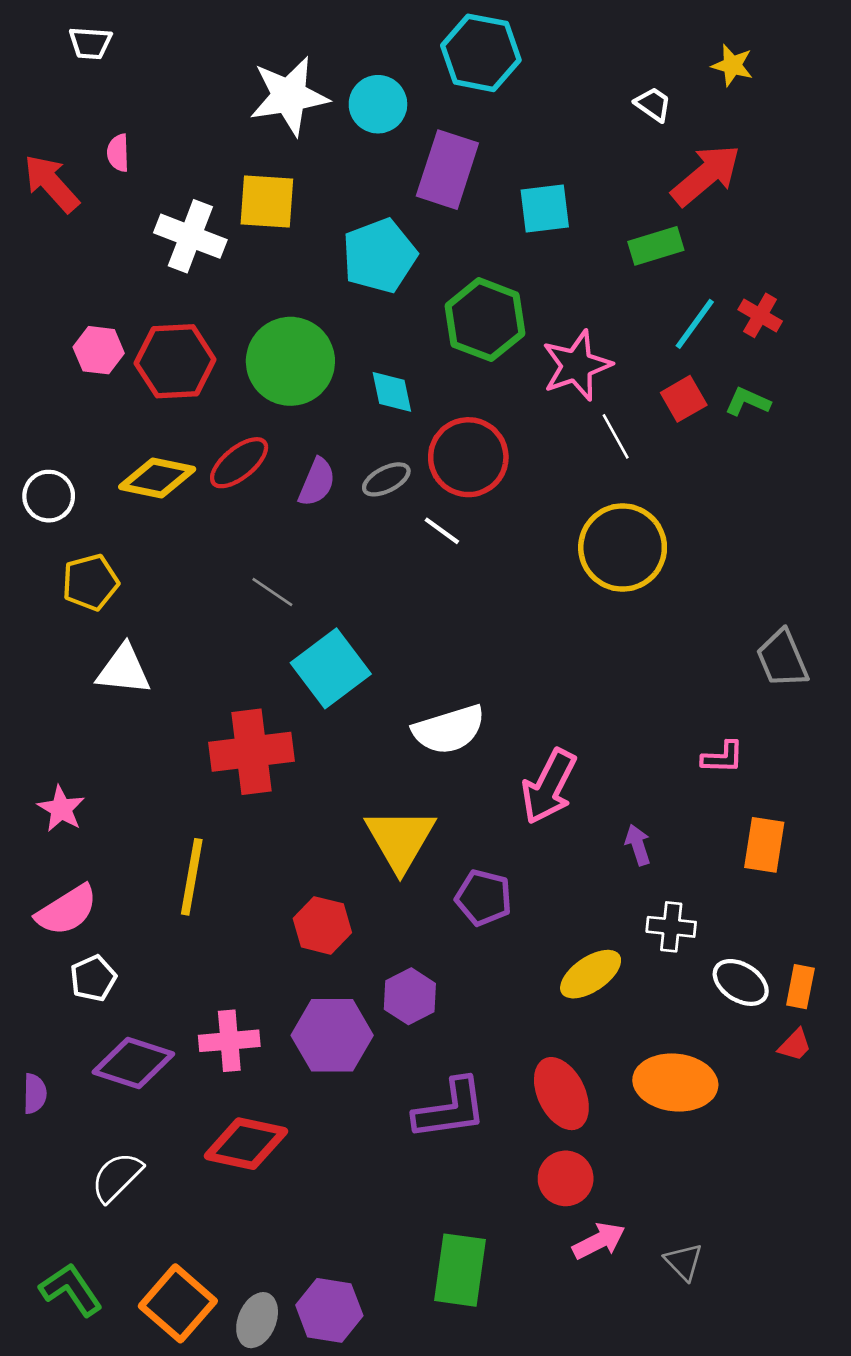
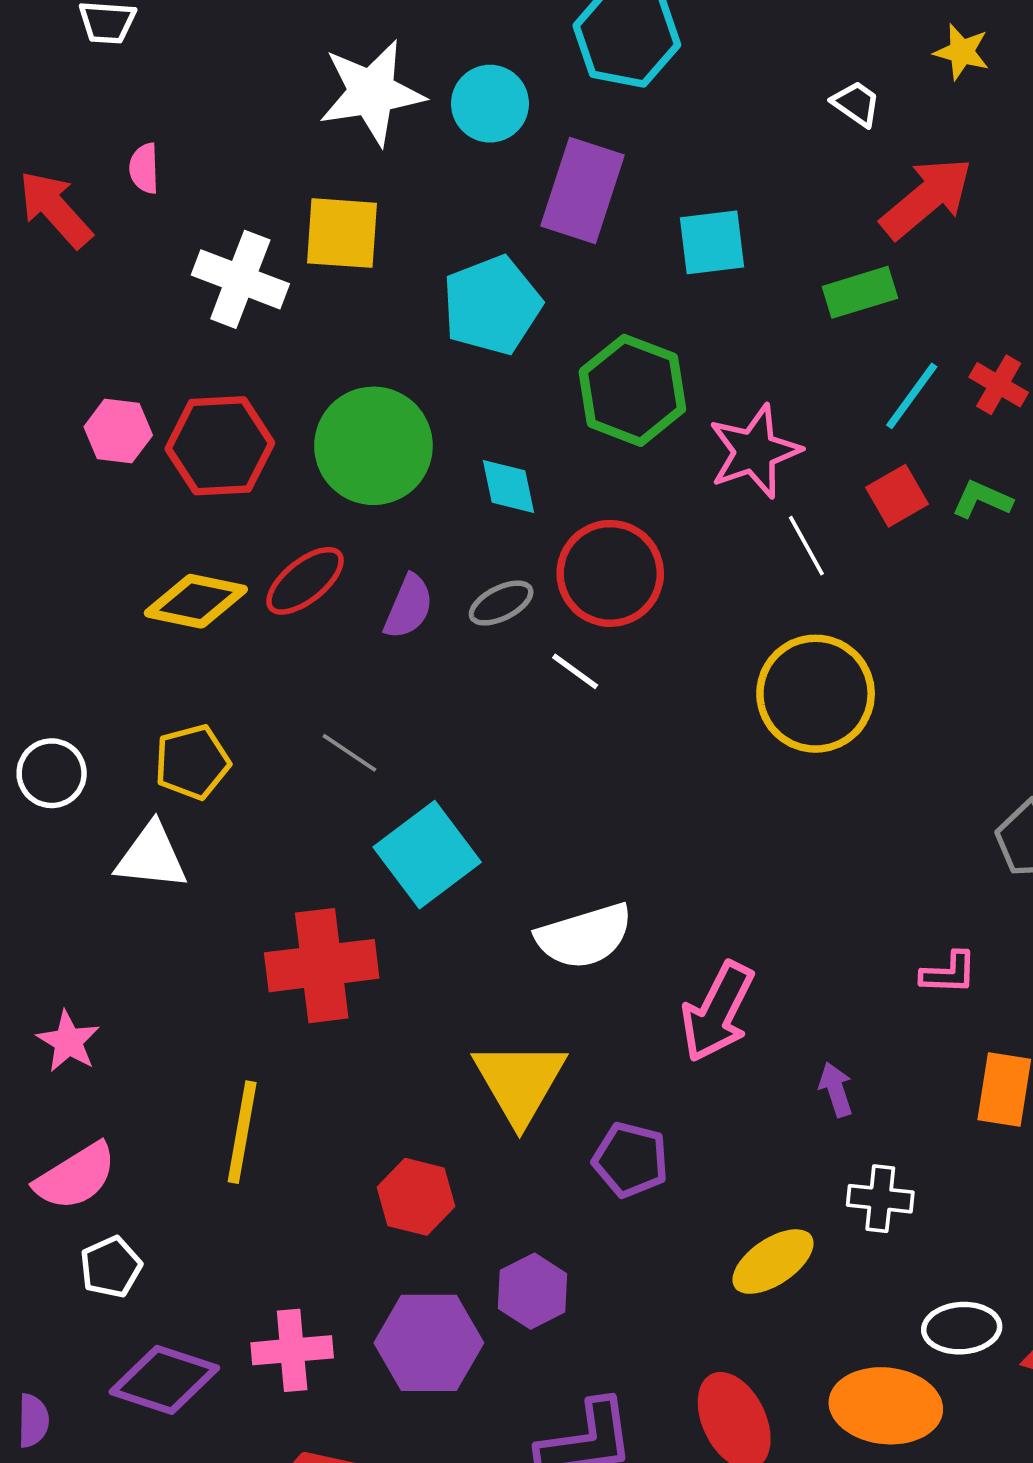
white circle: (49, 496) -> (52, 773), moved
yellow pentagon: (90, 582) -> (192, 762), moved
white ellipse: (741, 982) -> (962, 1328), moved, turned -36

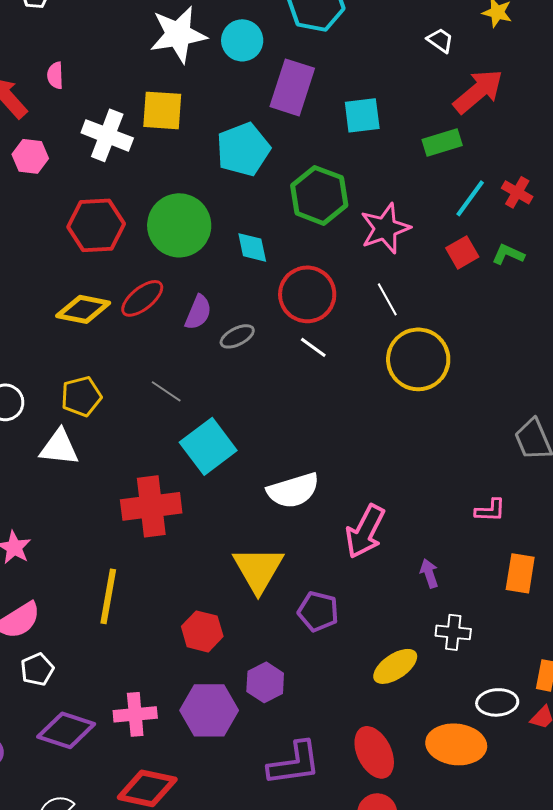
pink hexagon: (118, 431) -> (30, 156), moved
white line: (806, 546) -> (387, 299), moved
gray ellipse: (501, 603) -> (237, 336), moved
white line: (575, 671) -> (313, 347), moved

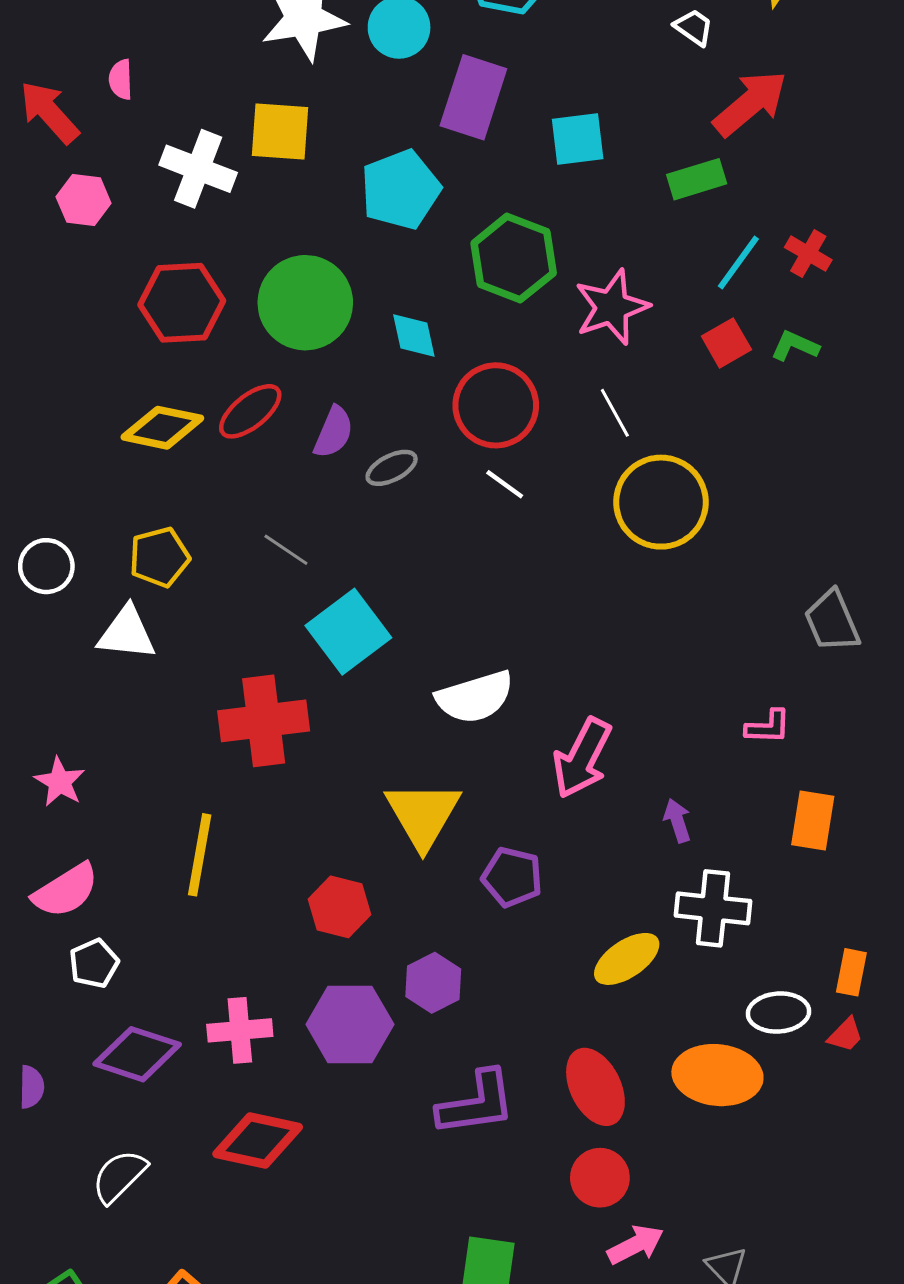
white cross: (453, 632) -> (713, 908), size x1.4

